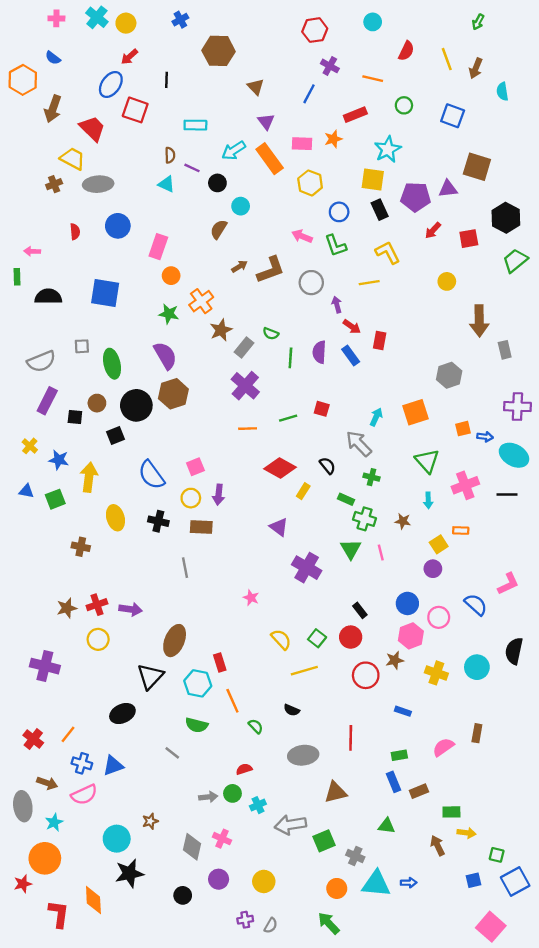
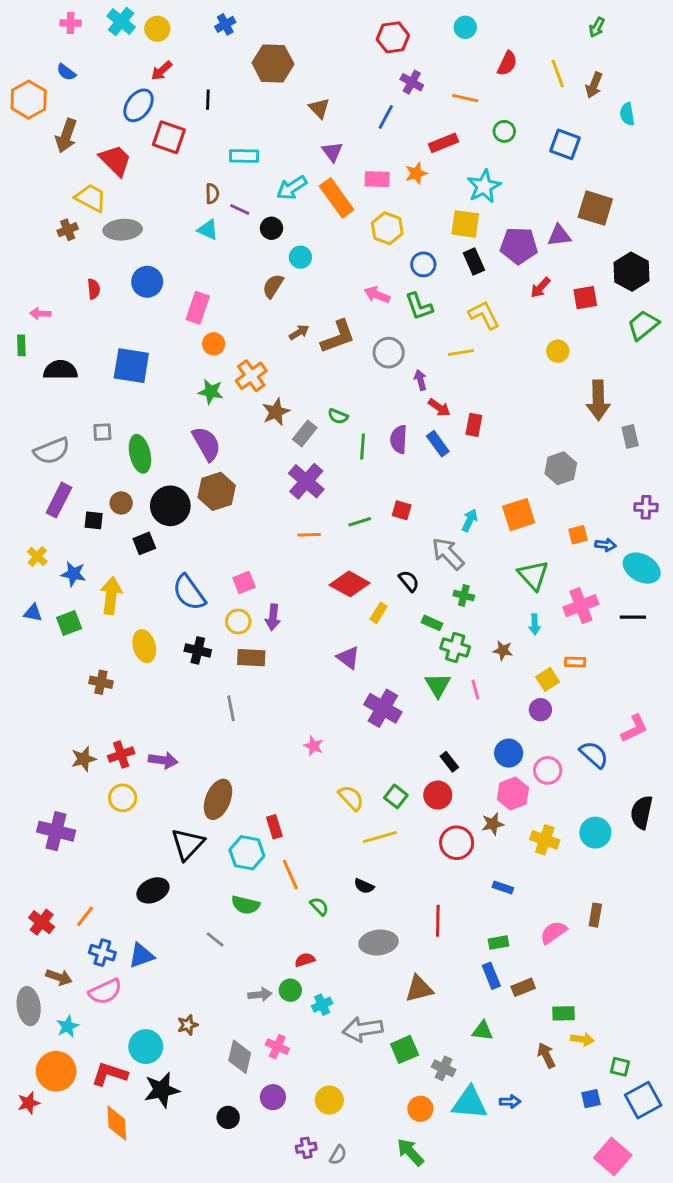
purple cross: (517, 407) -> (646, 507), size x0.7
red L-shape: (59, 914) -> (110, 1074), moved, turned -80

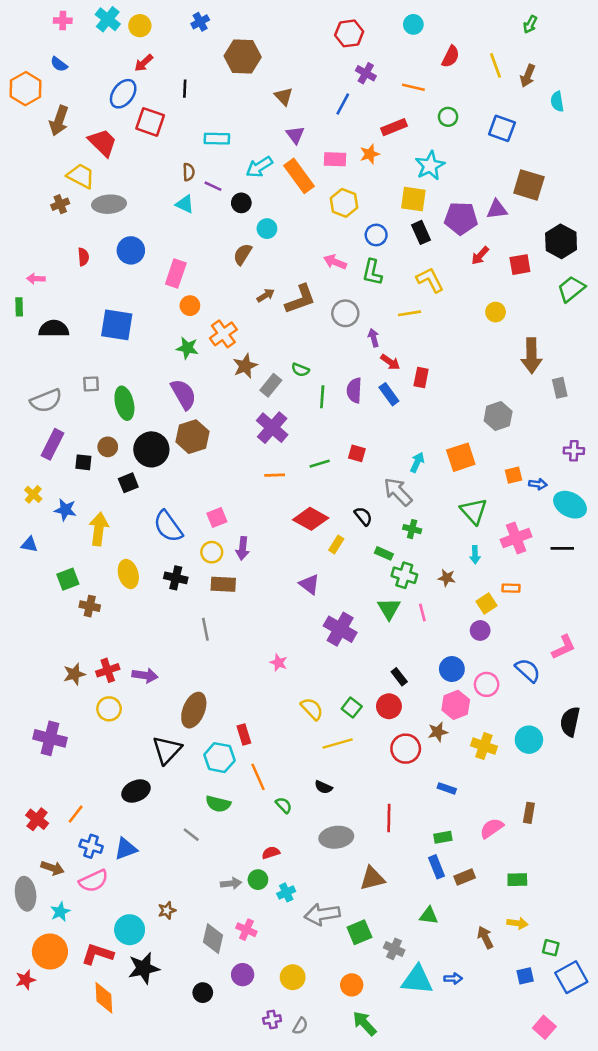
green L-shape: (419, 306) -> (372, 272), turned 32
green square: (69, 623) -> (68, 579), moved
green rectangle: (564, 1013) -> (517, 880), moved
orange circle: (420, 1109) -> (352, 985), moved
pink square: (613, 1156) -> (544, 1027), size x0.7

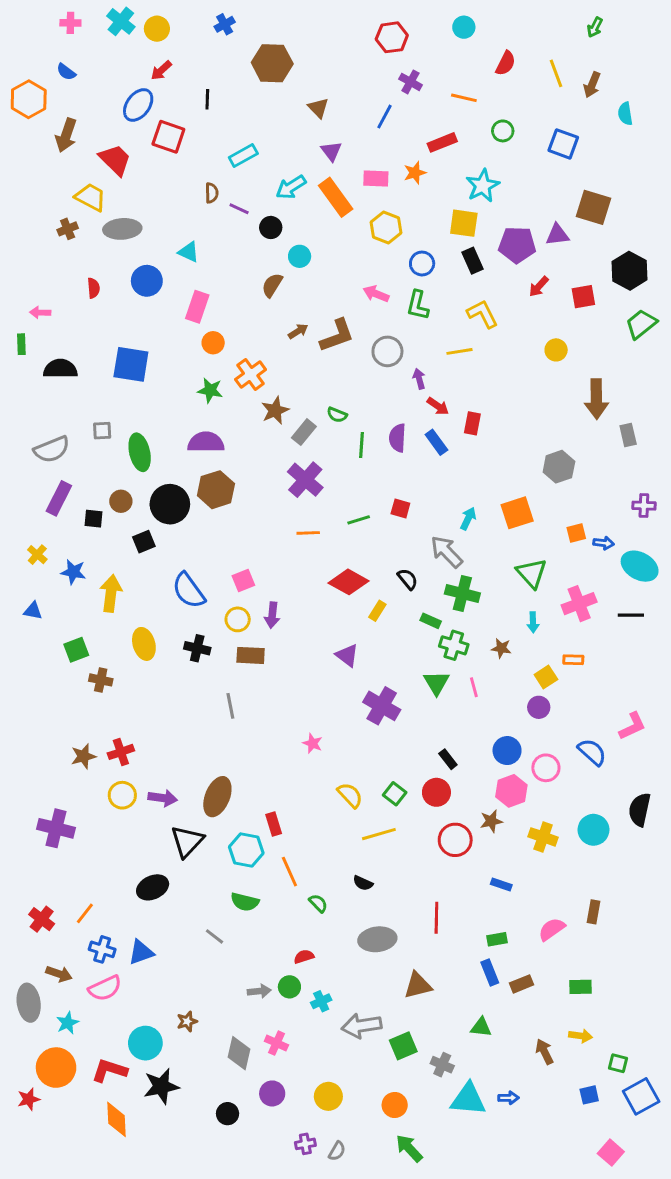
cyan rectangle: (217, 139) -> (243, 155), turned -30
cyan triangle: (185, 204) -> (189, 252), moved
purple semicircle: (183, 394) -> (206, 442), turned -60
green cross: (412, 529) -> (462, 593), size x1.6
purple arrow: (145, 675) -> (163, 798), moved

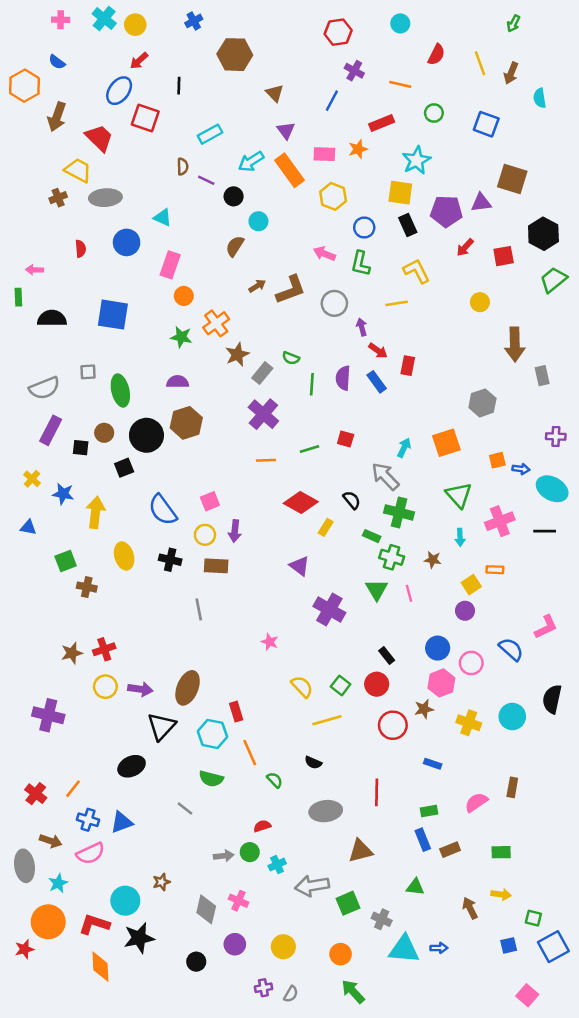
purple semicircle: (206, 442) -> (178, 382), size x0.7

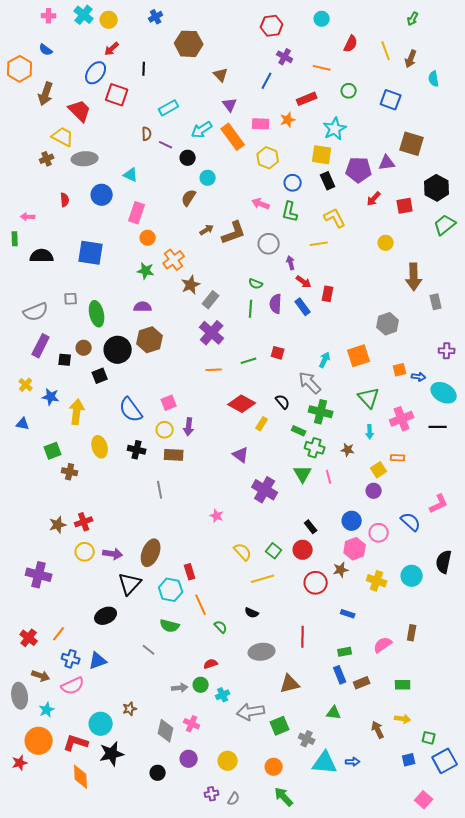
green semicircle: (291, 358) -> (256, 284), moved

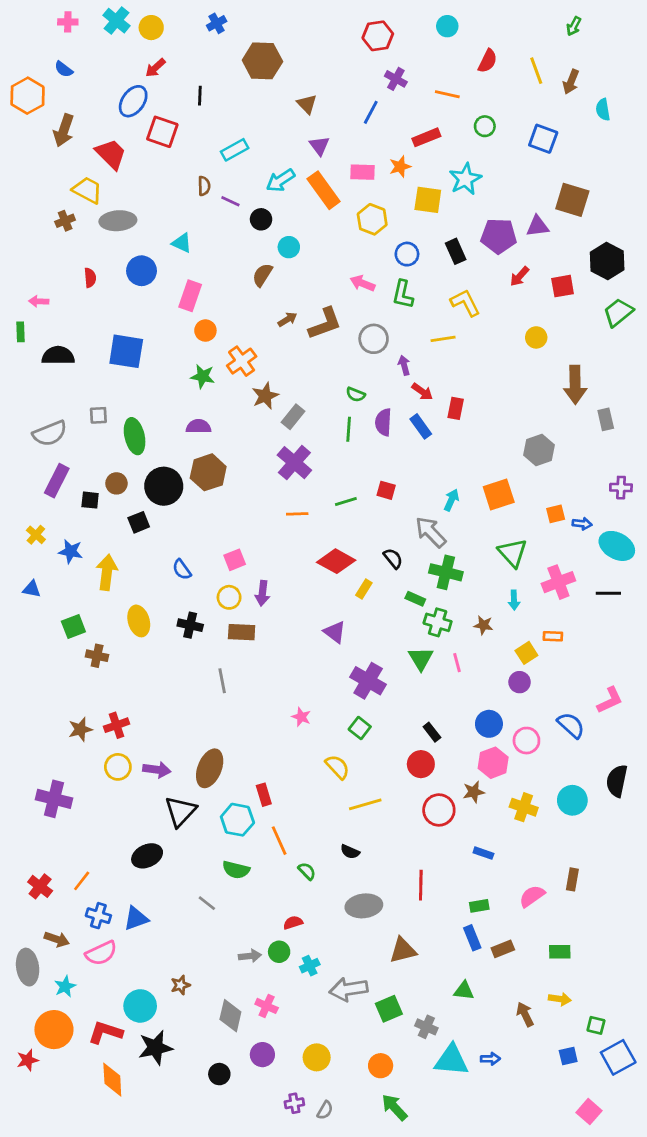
yellow square: (322, 155) -> (428, 200), moved
blue semicircle: (131, 410) -> (182, 570), size x0.6
green square: (274, 551) -> (360, 728), moved

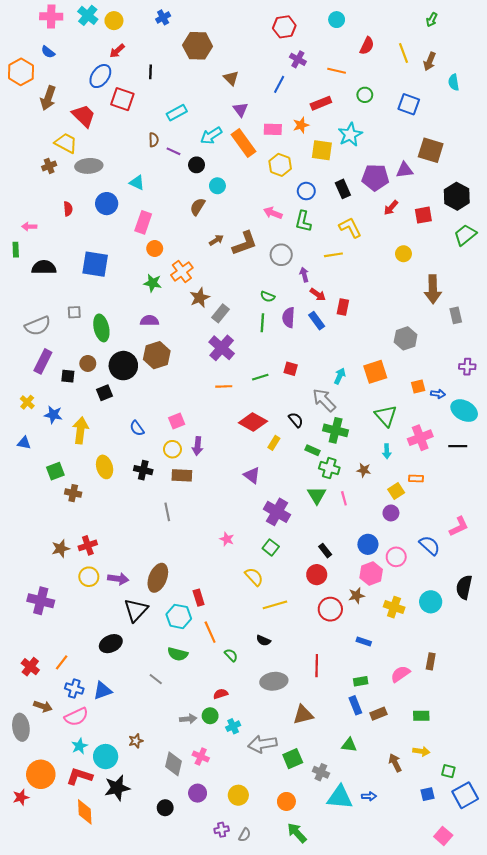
pink cross: (68, 22) -> (51, 16), size x1.5
cyan star: (65, 986) -> (79, 746), moved

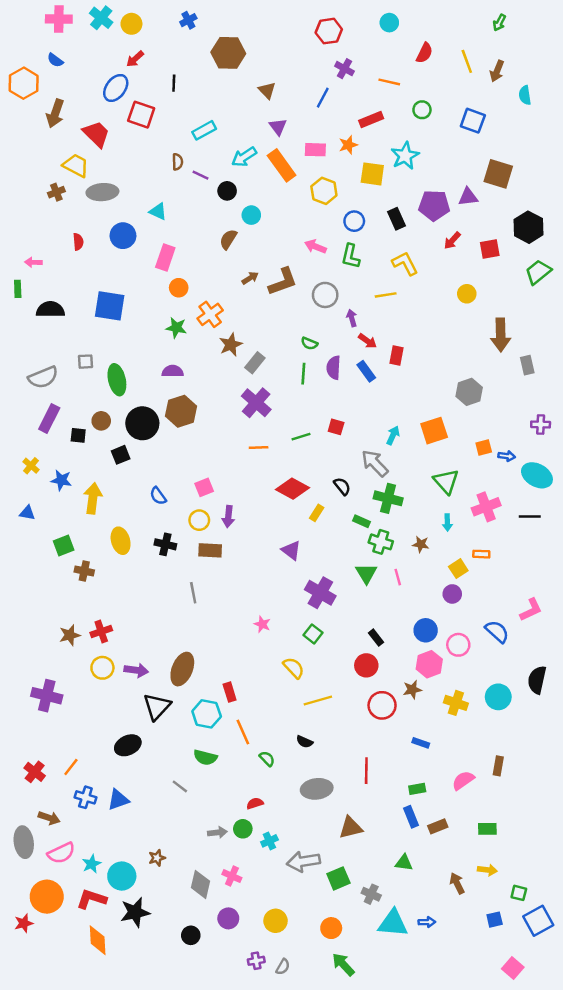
pink semicircle: (76, 717) -> (61, 853), moved

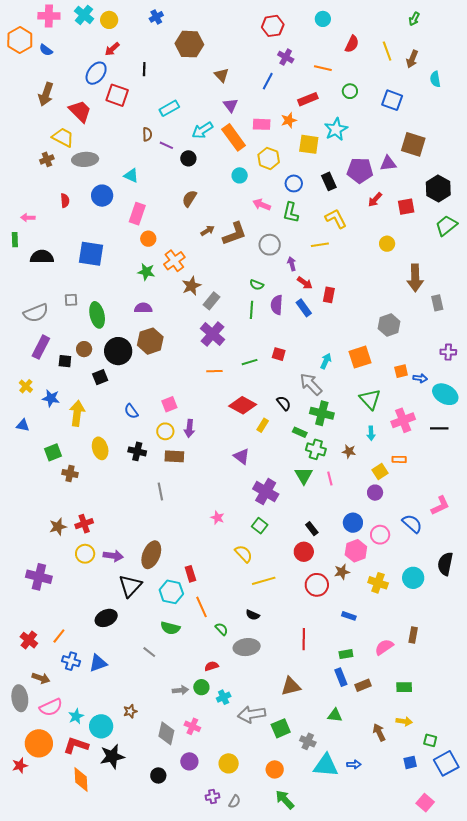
orange hexagon: (24, 83) -> (20, 40), moved
cyan circle: (251, 215) -> (240, 175), moved
gray ellipse: (317, 789) -> (247, 647), moved

